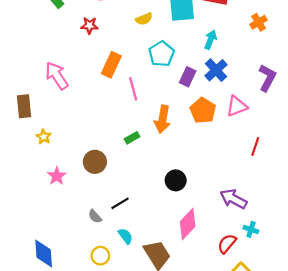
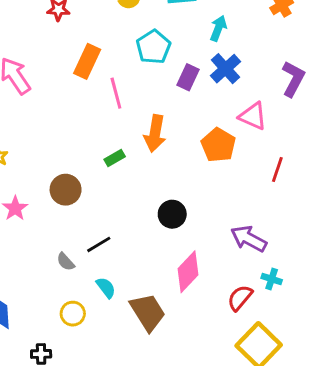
pink triangle: (237, 106) -> (253, 116), turned 45
orange pentagon: (203, 111) -> (218, 145), moved

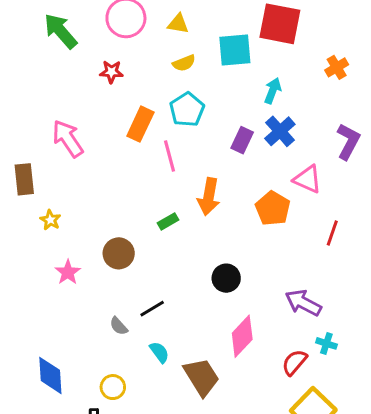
cyan pentagon: (153, 47) -> (187, 110), moved
yellow circle: (73, 314) -> (113, 387), moved

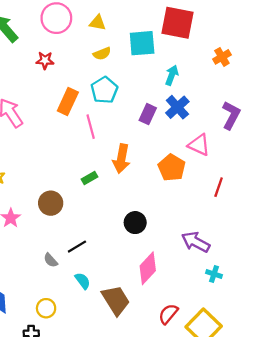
red semicircle: (294, 362) -> (168, 314), moved

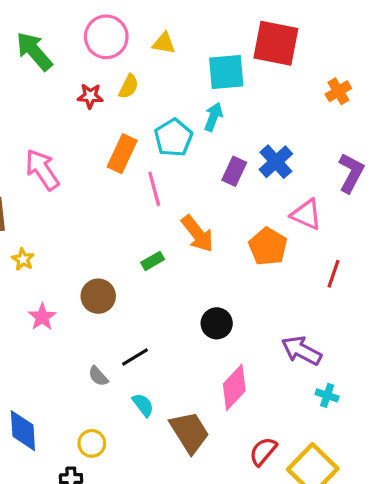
yellow semicircle: (102, 54) -> (129, 86), moved, turned -42
cyan arrow: (172, 75) -> (213, 117), moved
orange arrow: (121, 159) -> (197, 234), turned -48

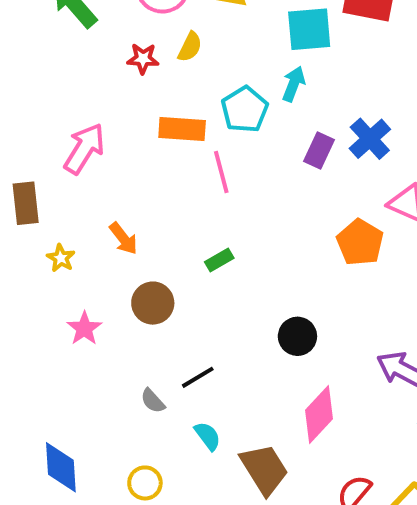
orange rectangle: (122, 154) -> (182, 129), turned 69
pink arrow: (42, 170) -> (84, 149), turned 66
orange arrow: (197, 234) -> (123, 238), moved, size x0.7

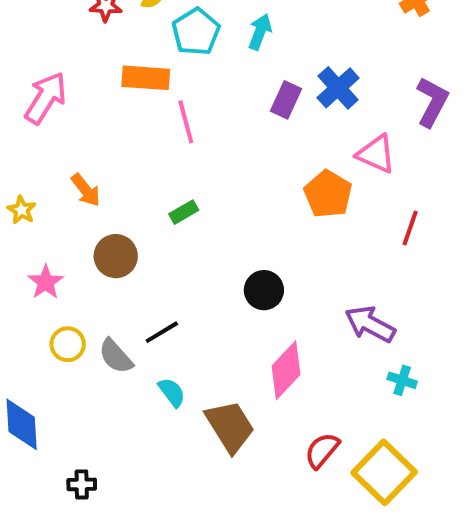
cyan pentagon: (245, 109) -> (196, 32), moved
gray semicircle: (153, 401) -> (116, 356), size x1.4
yellow circle: (145, 483) -> (68, 344), moved

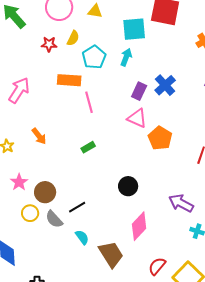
pink triangle: (376, 154) -> (137, 118), moved
brown circle: (116, 256) -> (45, 192), moved

